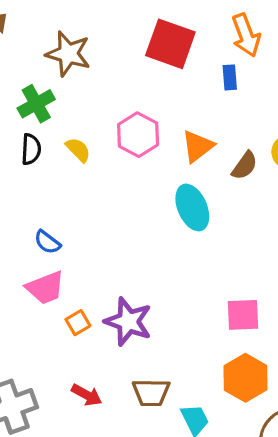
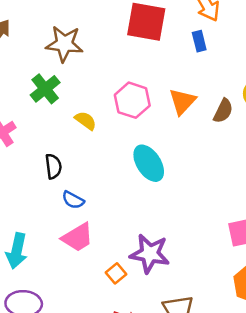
black semicircle: (31, 149) -> (53, 166), moved
cyan ellipse: (192, 207) -> (149, 163), moved
orange square: (78, 323) -> (116, 273), moved

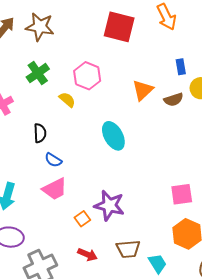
blue rectangle: (199, 41) -> (181, 67), moved
brown star: (64, 44) -> (40, 27), moved
pink hexagon: (132, 100) -> (87, 76), moved
brown semicircle: (223, 111) -> (174, 100), turned 42

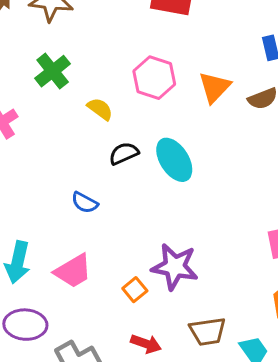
pink hexagon: (87, 76) -> (154, 78), moved
black semicircle: (40, 133) -> (124, 153), moved, turned -108
pink trapezoid: (55, 189) -> (73, 271), moved

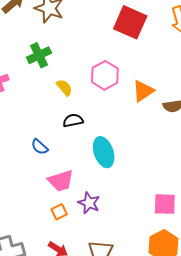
cyan ellipse: (174, 160) -> (104, 152), moved
purple star: (175, 267) -> (89, 203), size x0.7
pink trapezoid: (73, 271) -> (61, 181), moved

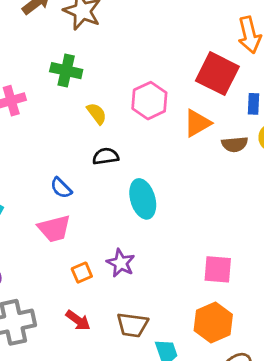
red square: (130, 22) -> (217, 74), moved
green cross: (39, 55) -> (66, 71), turned 35
pink trapezoid: (61, 181) -> (54, 229), moved

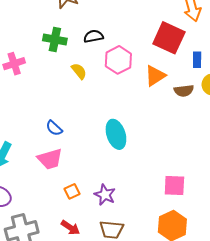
black semicircle: (106, 156) -> (94, 36), moved
purple star: (121, 263) -> (105, 195), moved

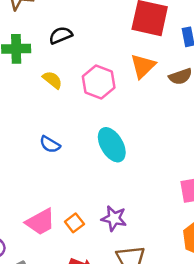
pink hexagon: (118, 60) -> (99, 82), moved
blue semicircle: (54, 128) -> (50, 144), moved
pink trapezoid: (50, 159) -> (40, 222), moved

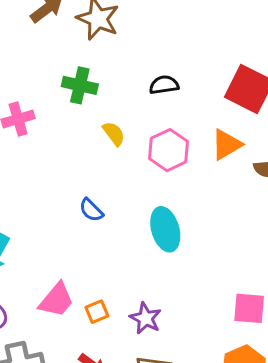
black semicircle: (61, 35) -> (164, 85), moved
pink trapezoid: (40, 222) -> (56, 300), turned -36

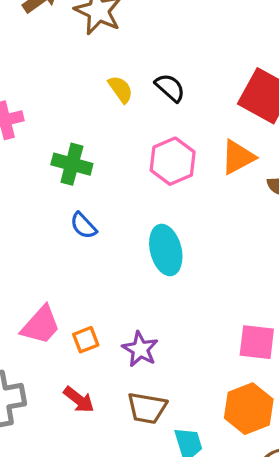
green cross: (80, 85) -> (72, 164), moved
black semicircle: (164, 85) -> (170, 88), turned 48
yellow semicircle: (114, 134) -> (121, 89), moved

